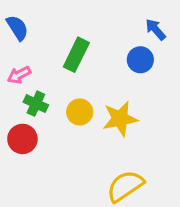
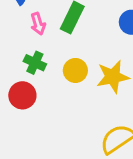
pink arrow: (19, 75) -> (38, 24), moved, turned -80

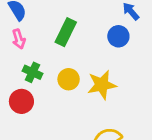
pink arrow: (38, 24) -> (19, 39), moved

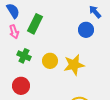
green rectangle: (66, 32) -> (35, 24), moved
red circle: (21, 101) -> (21, 86), moved

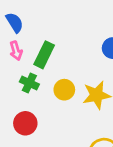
green rectangle: (35, 24) -> (44, 55), moved

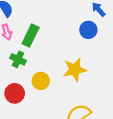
yellow circle: (64, 90) -> (41, 81), moved

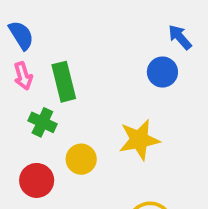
green rectangle: (31, 36) -> (64, 82), turned -40

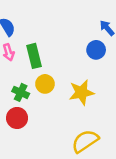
green cross: (42, 122) -> (21, 92), moved
yellow circle: (81, 159) -> (45, 84), moved

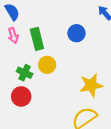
blue circle: (96, 50) -> (76, 33), moved
yellow star: (81, 92) -> (91, 85), moved

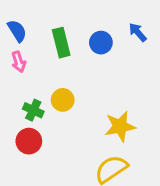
blue circle: (76, 33) -> (101, 43), moved
green rectangle: (37, 39) -> (61, 43), moved

